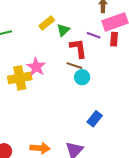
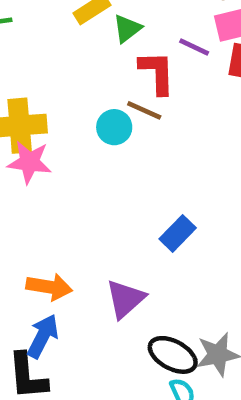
pink star: (36, 67) -> (29, 162), moved, turned -30
cyan circle: (82, 77) -> (114, 127), moved

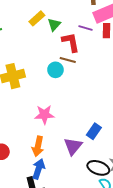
pink star: (29, 162) -> (44, 115), moved
blue rectangle: (178, 233) -> (94, 131), moved
orange arrow: (49, 287) -> (38, 146), turned 102

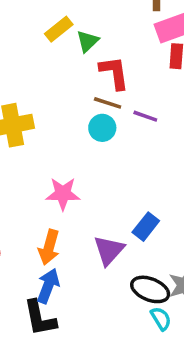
purple line: (86, 28) -> (145, 116), moved
cyan circle: (55, 70) -> (102, 128), moved

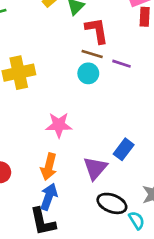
black ellipse: (150, 289) -> (112, 203), moved

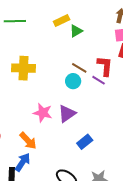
red L-shape: (97, 30) -> (105, 66), moved
orange arrow: (49, 167) -> (28, 141), turned -72
purple triangle: (95, 168) -> (67, 114), moved

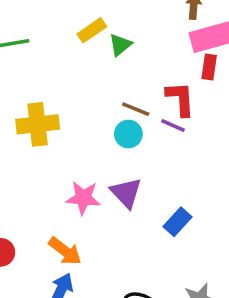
purple triangle: (67, 114) -> (126, 193), turned -30
blue rectangle: (85, 142) -> (178, 222), moved

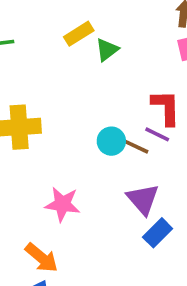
brown line: (136, 109) -> (135, 146), moved
purple triangle: (126, 193) -> (143, 199), moved

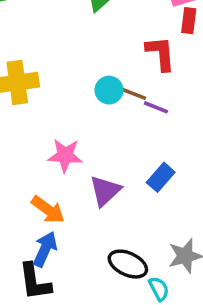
purple line: (157, 134) -> (156, 107), moved
purple triangle: (143, 199) -> (105, 191), moved, turned 32

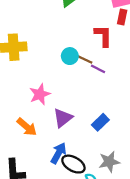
pink star: (65, 155) -> (40, 94), turned -30
blue rectangle: (161, 177) -> (100, 122), moved
blue arrow: (45, 249) -> (59, 153), moved

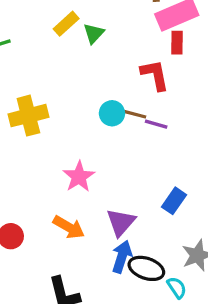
purple triangle: (63, 118) -> (121, 222), moved

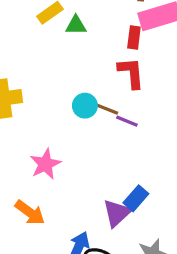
green triangle: (94, 33) -> (76, 25), turned 40
red rectangle: (177, 43) -> (134, 37), moved
purple triangle: (121, 222) -> (117, 213), moved

